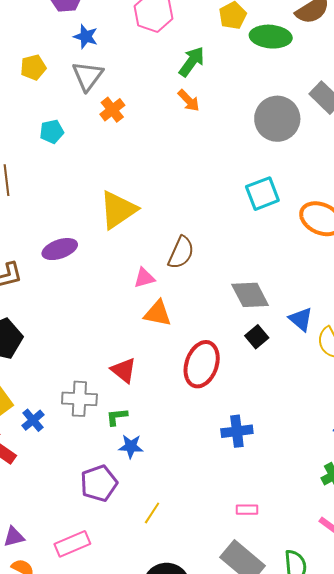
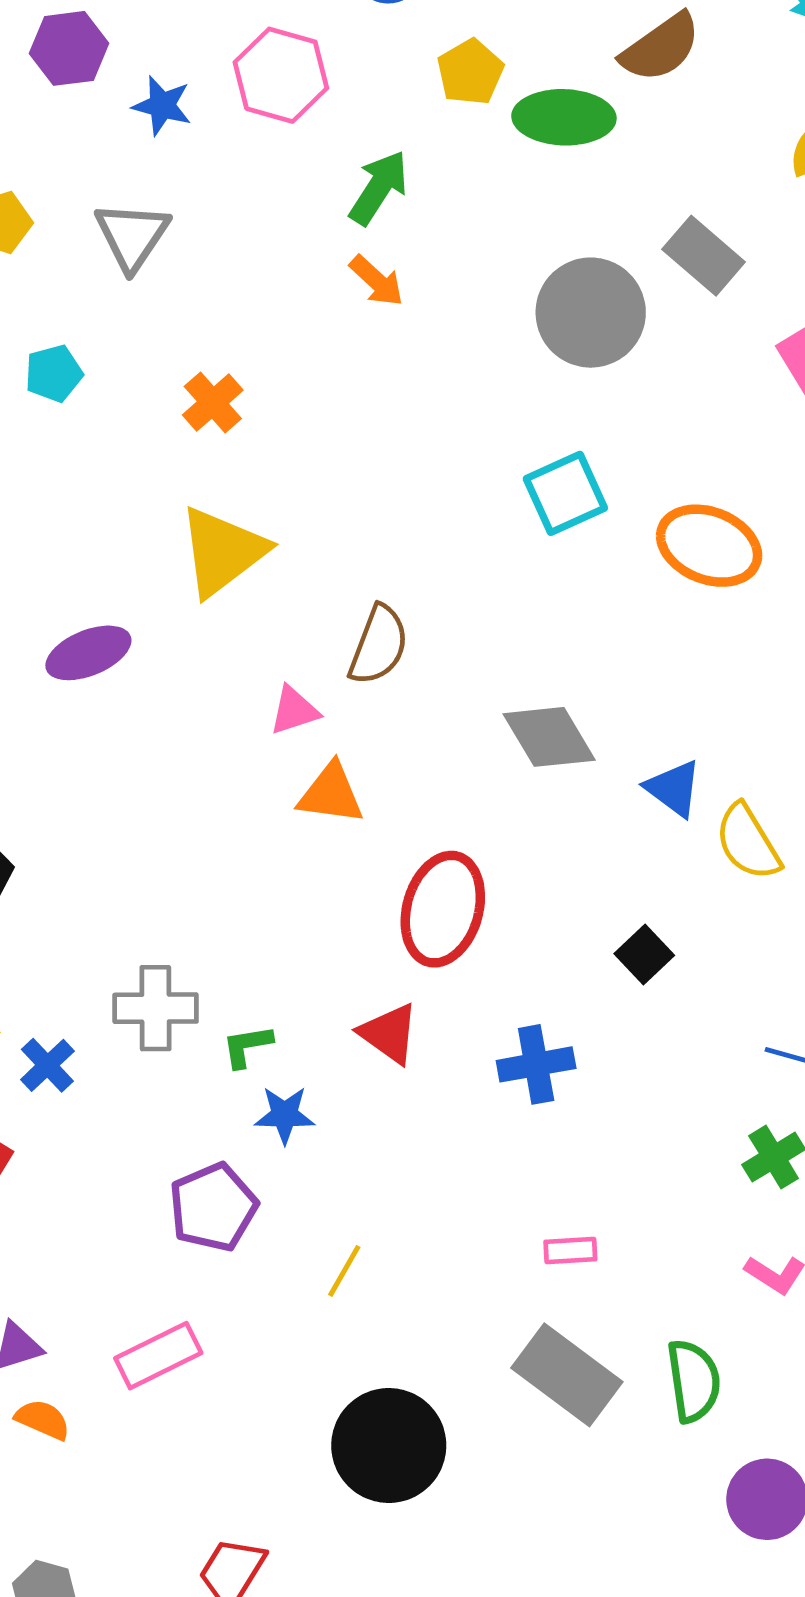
blue star: (86, 37) -> (162, 106), moved
orange cross: (112, 110) -> (213, 402), moved
black square: (257, 337) -> (644, 955), moved
red triangle: (124, 370) -> (389, 1034), moved

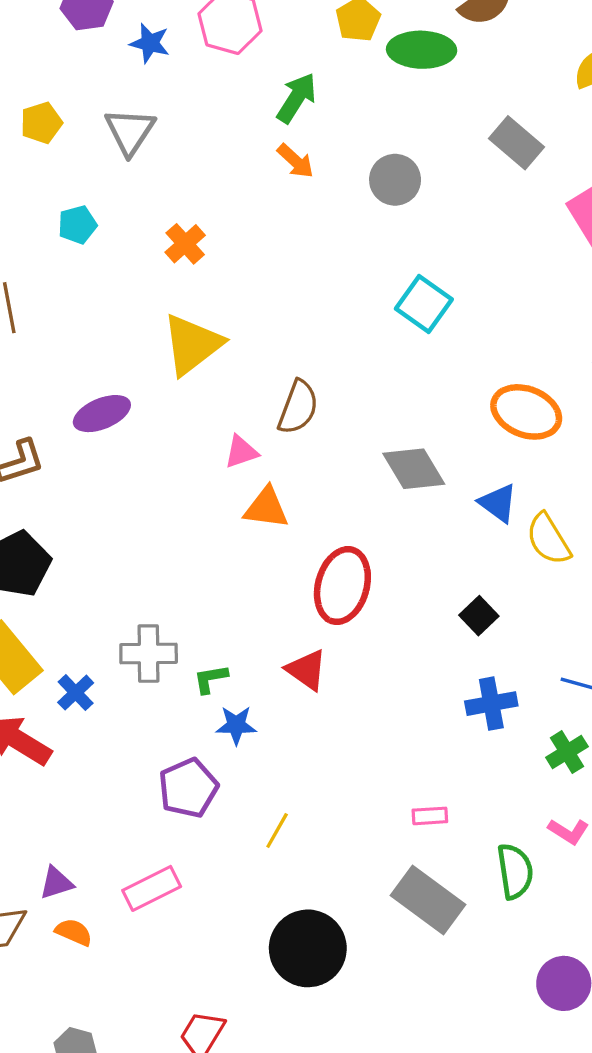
gray circle: (591, 313) -> (395, 180), moved, size x0.7
cyan square: (565, 493) -> (424, 304), turned -30
orange ellipse: (709, 546) -> (526, 412), moved
blue cross: (536, 1064) -> (491, 704), moved
green semicircle: (694, 1381) -> (515, 871), moved

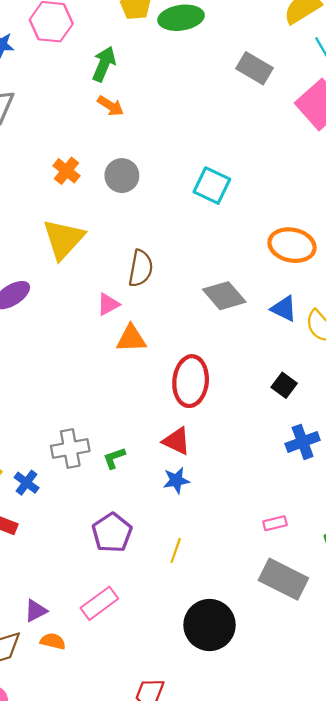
gray circle: (395, 180) -> (122, 176), moved
orange cross: (185, 244) -> (67, 171), moved
blue star: (236, 725) -> (176, 480), moved

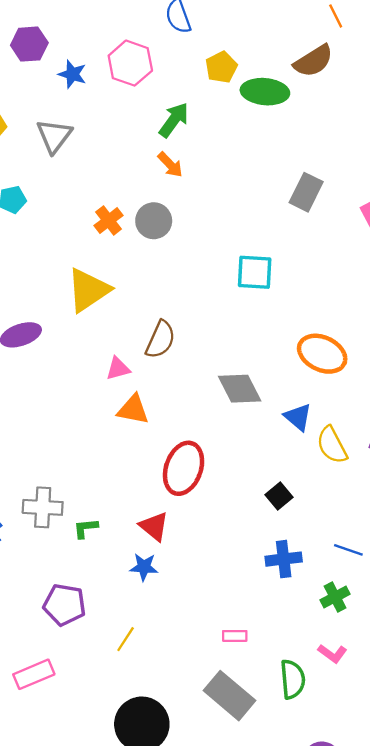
gray rectangle: (254, 68) -> (306, 192), moved, turned 72
gray circle: (122, 176) -> (154, 221), moved
cyan square: (212, 186) -> (255, 272), turned -36
purple pentagon: (112, 533) -> (65, 605), turned 30

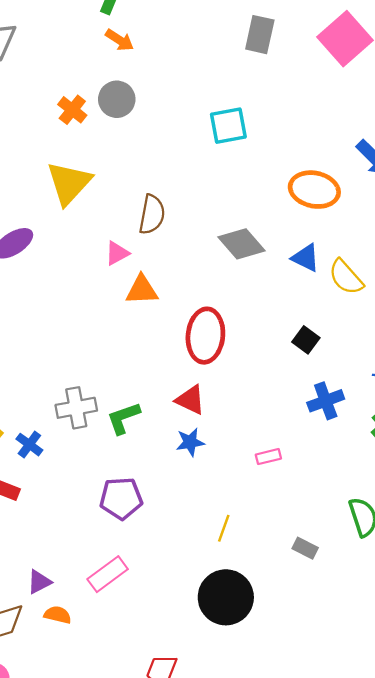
green L-shape: (86, 528) -> (123, 418), size x1.4
pink rectangle: (235, 636) -> (268, 457), moved
yellow line: (126, 639) -> (224, 528), moved
gray rectangle: (229, 696) -> (305, 548), size x0.5

